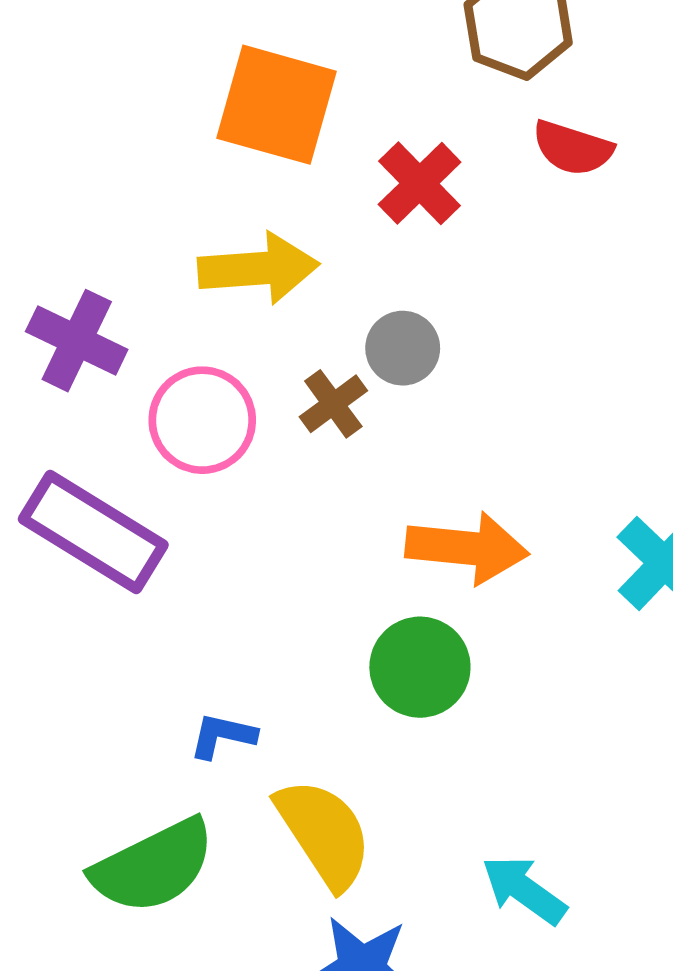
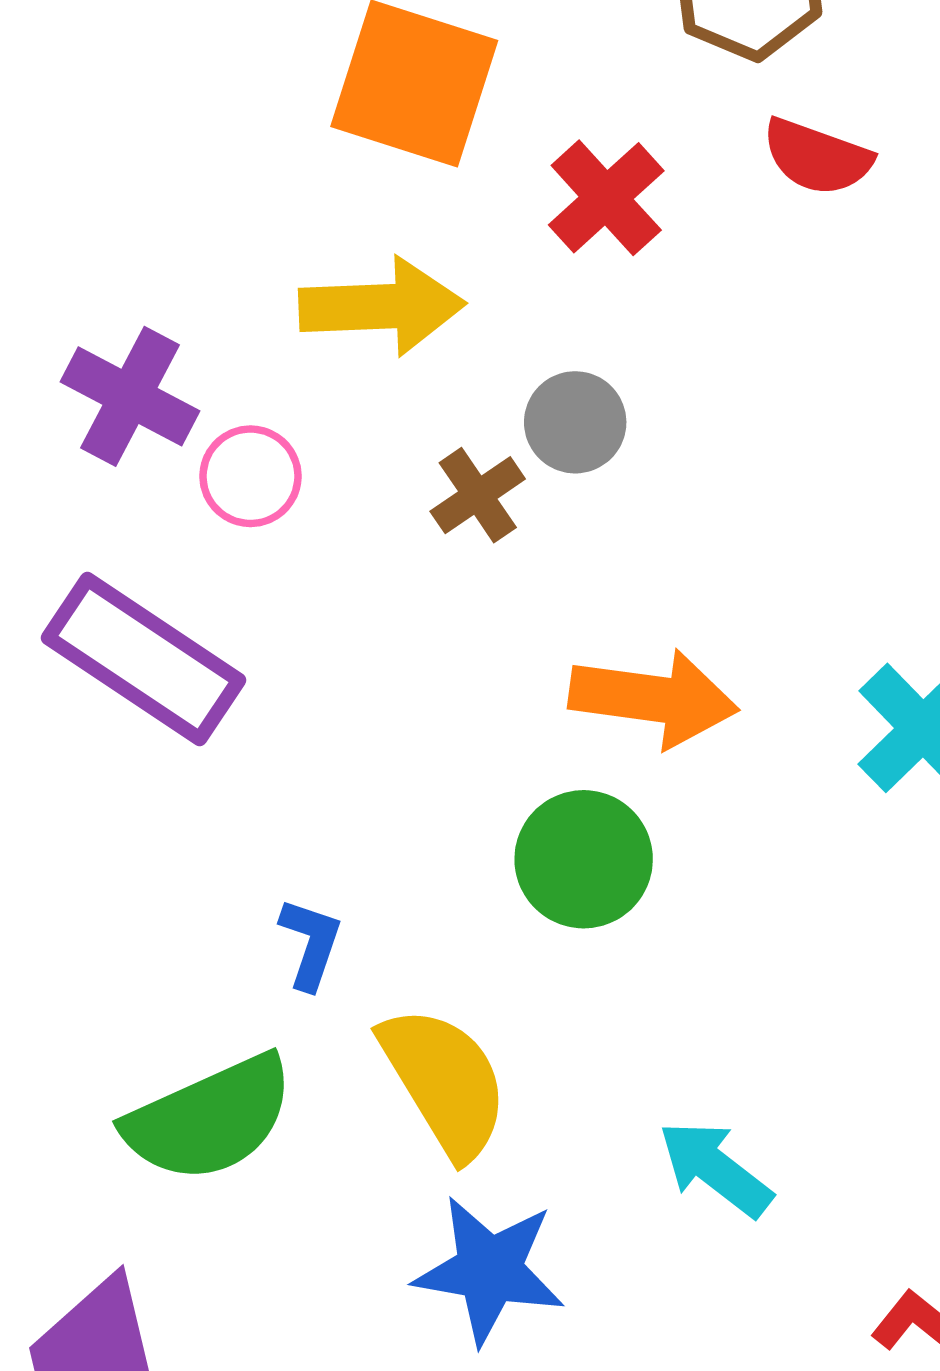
pink circle: (202, 420) -> (250, 476), moved, size x0.7
blue L-shape: (223, 736) -> (311, 944), turned 94

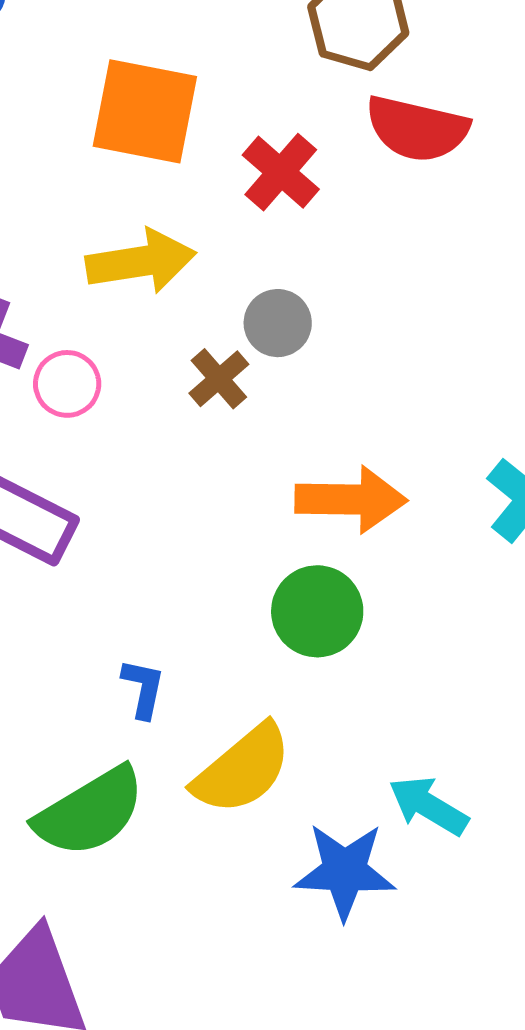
red semicircle: (817, 157) -> (417, 129), size x1.4
yellow semicircle: (444, 1082) -> (242, 769), turned 88
blue star: (489, 1270) -> (345, 871), moved

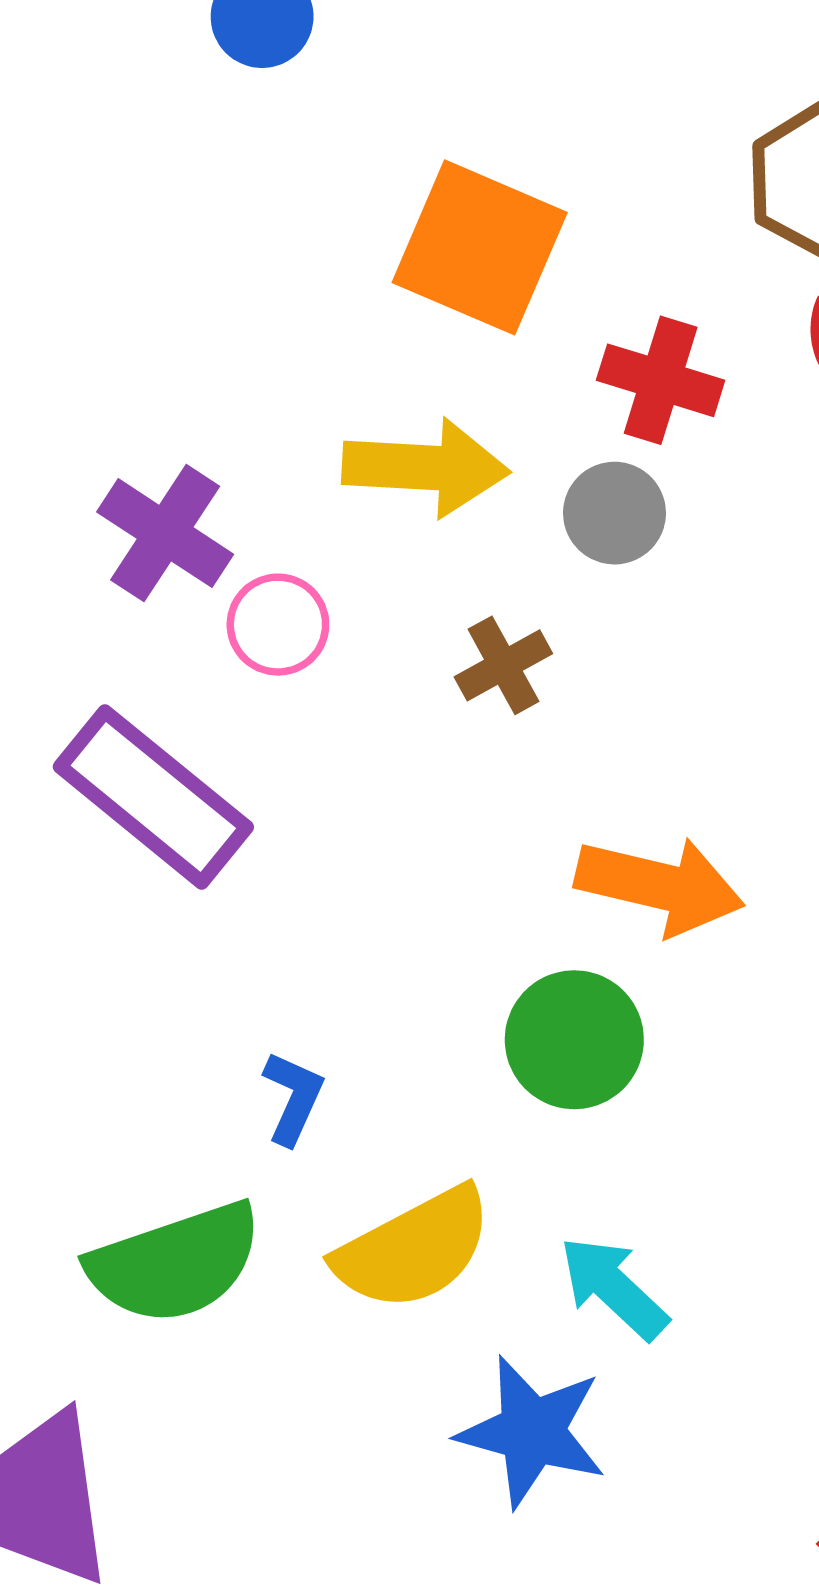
red cross: (281, 172) -> (661, 380), turned -36
gray circle: (278, 323) -> (614, 513), moved
cyan arrow: (428, 806) -> (614, 1288), moved

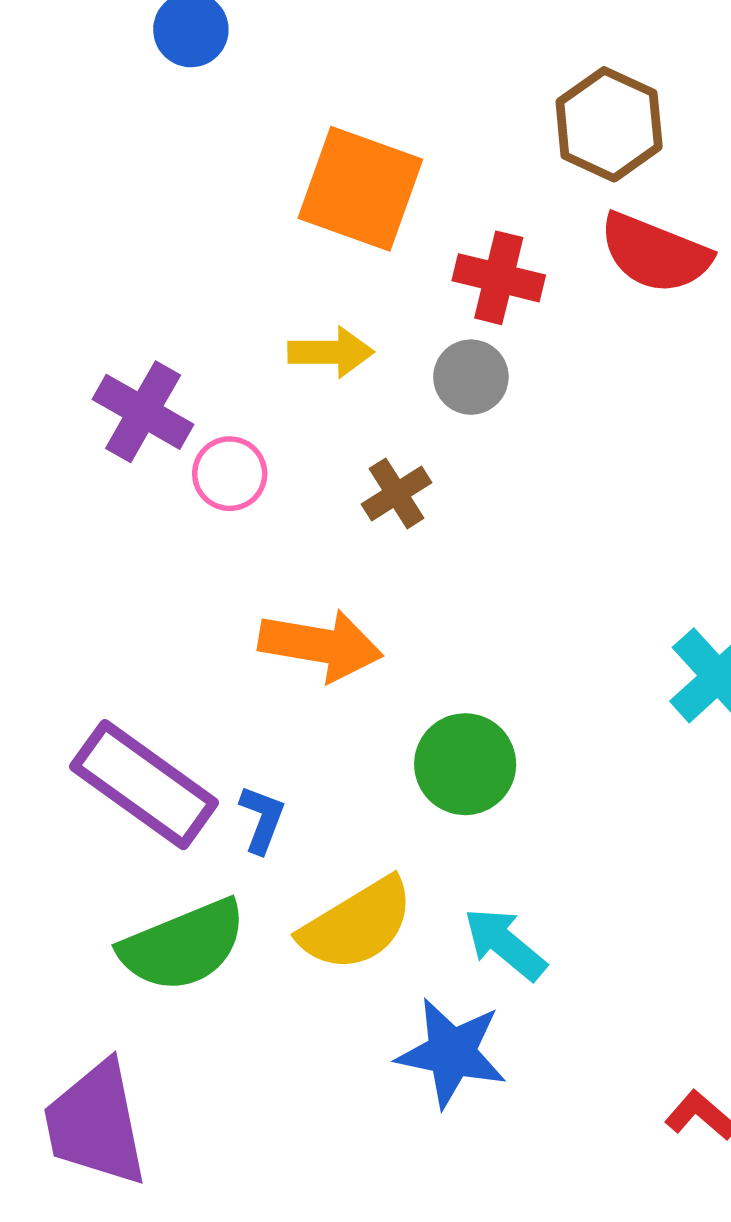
yellow arrow: (426, 467) -> (331, 352), size x0.7
purple rectangle: (153, 797) -> (144, 785), moved
orange arrow: (660, 886) -> (321, 645), moved

